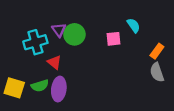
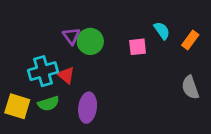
cyan cross: (35, 42) -> (43, 71), moved
orange rectangle: (157, 51) -> (190, 40), moved
purple ellipse: (59, 89) -> (88, 108), moved

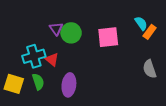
cyan semicircle: (162, 31) -> (141, 23), moved
pink square: (138, 47) -> (108, 37), size x1.5
green semicircle: (48, 104) -> (38, 82), turned -91

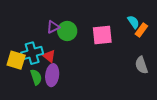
purple triangle: (56, 29) -> (53, 27), turned 40
yellow square: (14, 84) -> (16, 60), moved
purple ellipse: (69, 85) -> (52, 75), moved

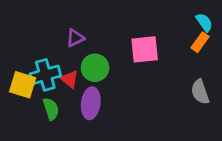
cyan semicircle: (133, 22) -> (204, 22), moved
green circle: (67, 31) -> (95, 68), moved
purple ellipse: (52, 75) -> (91, 103), moved

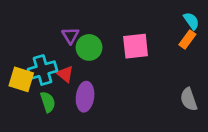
purple triangle: (75, 38) -> (70, 36), turned -36
green circle: (95, 68) -> (89, 47), moved
gray semicircle: (200, 92) -> (189, 99), moved

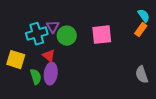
cyan cross: (42, 70) -> (37, 34), moved
purple ellipse: (85, 97) -> (51, 74), moved

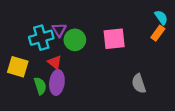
gray semicircle: (142, 75) -> (139, 84), moved

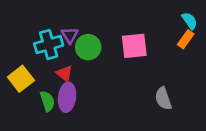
yellow square: (18, 67) -> (21, 79), turned 35

